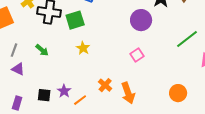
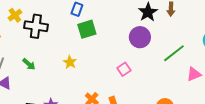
green square: (75, 20) -> (87, 29), moved
purple circle: (141, 20) -> (140, 37), moved

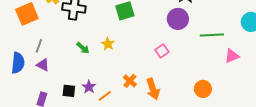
green line: (174, 53) -> (212, 35), turned 35
green arrow: (29, 64) -> (83, 48), moved

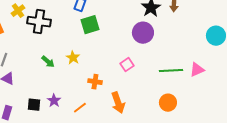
green line: (212, 35) -> (171, 71), moved
orange cross: (130, 81) -> (95, 82), moved, turned -32
orange line: (105, 96) -> (80, 108), moved

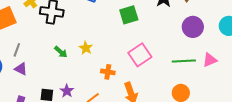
green square: (90, 25) -> (129, 15), moved
purple circle: (143, 33) -> (193, 27), moved
pink square: (127, 65) -> (140, 55), size x1.6

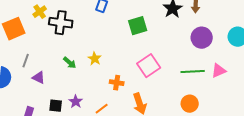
purple triangle: (21, 69) -> (39, 78), moved

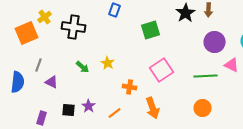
yellow cross: (40, 12) -> (45, 17), moved
pink triangle: (219, 71) -> (232, 65), moved, turned 49

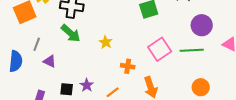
purple circle: (215, 42) -> (202, 25), moved
green arrow: (83, 67) -> (71, 33), moved, size x1.5
green line: (206, 76) -> (192, 50), moved

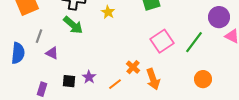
purple circle: (202, 25) -> (219, 17), moved
yellow star: (106, 42) -> (108, 12), moved
green line: (192, 50) -> (194, 42), turned -50
orange cross: (128, 66) -> (133, 67), moved, turned 32

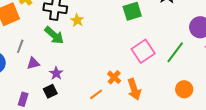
yellow star: (108, 12) -> (77, 20), moved
purple triangle: (52, 53) -> (33, 63), turned -40
purple star: (89, 77) -> (56, 73), moved
black square: (69, 81) -> (50, 91), turned -32

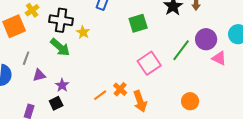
green line: (175, 52) -> (181, 50), moved
orange line: (96, 94) -> (100, 95), moved

